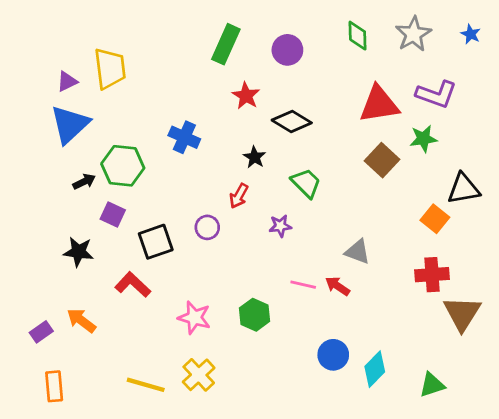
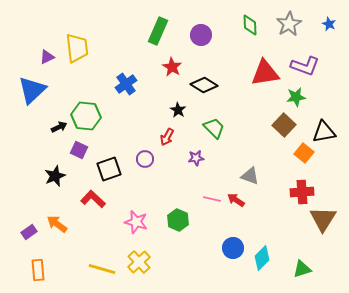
blue triangle: (70, 124) -> (32, 90), moved
blue cross: (184, 137) -> (126, 84), moved, turned 30
brown square: (382, 160) -> (284, 125), moved
black star: (78, 252) -> (55, 176), turned -30

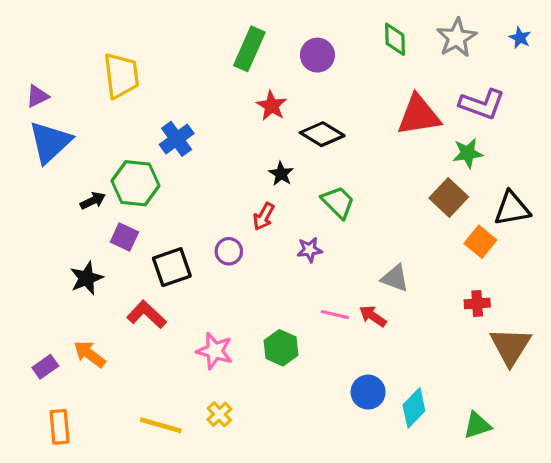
purple triangle: (47, 57) -> (37, 96), moved
blue cross: (126, 84) -> (177, 139), moved
red cross: (302, 192) -> (477, 303), size x0.7
yellow cross: (139, 262) -> (219, 414), size x0.7

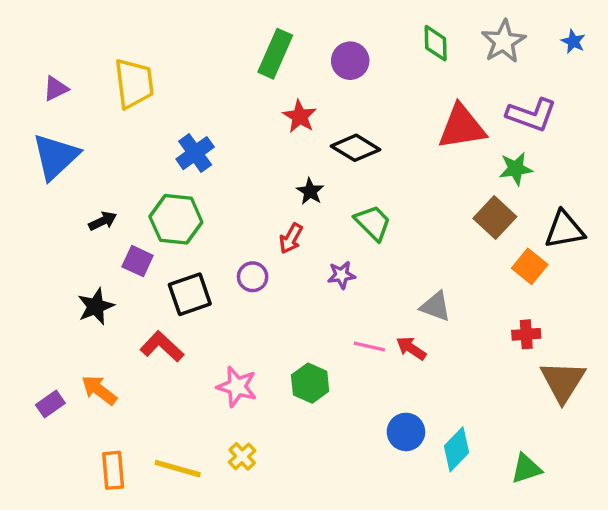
purple triangle: (37, 96) -> (56, 89), moved
green hexagon: (135, 183) -> (176, 219), moved
orange rectangle: (60, 427) -> (113, 470), moved

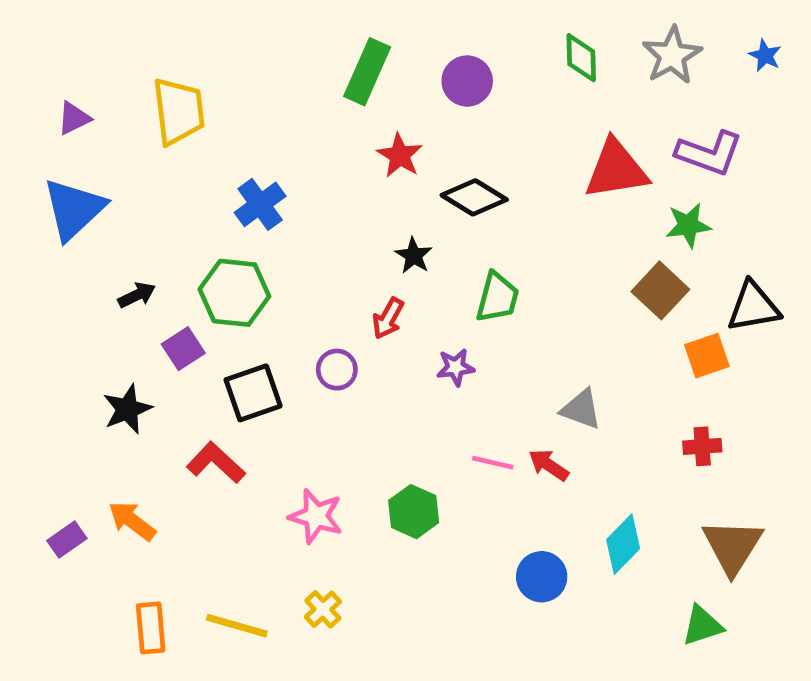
green trapezoid: (373, 223) -> (497, 297), turned 60
purple square: (138, 261) -> (183, 349), turned 32
orange square: (530, 266) -> (707, 356), turned 32
brown triangle: (563, 381) -> (732, 546), moved
cyan diamond: (457, 449) -> (623, 544), moved

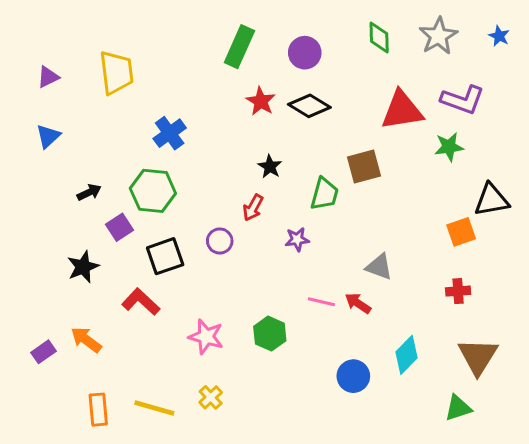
black diamond: (474, 197) -> (309, 106), moved
blue triangle: (74, 209) -> (48, 136), size x0.6
brown square: (660, 290) -> (364, 167), moved, turned 32

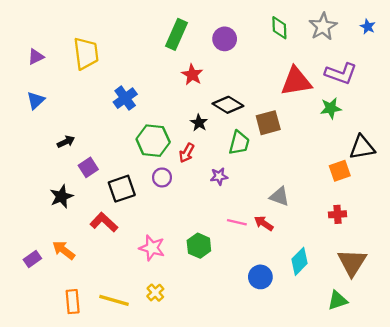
black diamond: (309, 106) -> (228, 105), moved
green hexagon: (153, 191) -> (153, 141), moved

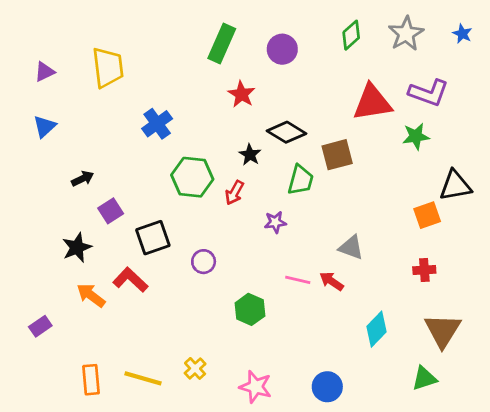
green diamond: (279, 28) -> (351, 35), turned 50
purple circle: (162, 177) -> (204, 262), moved
pink star: (152, 248) -> (256, 387), moved
orange arrow: (64, 250) -> (91, 295), moved
blue circle: (260, 277) -> (327, 387), moved

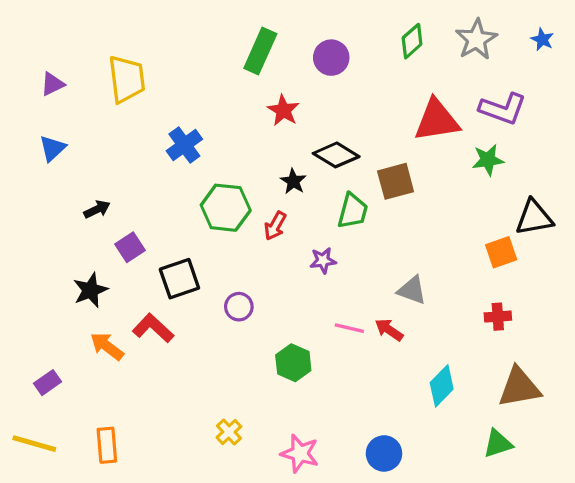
brown triangle: (443, 330) -> (519, 387), turned 48
yellow line: (143, 378) -> (34, 444), moved

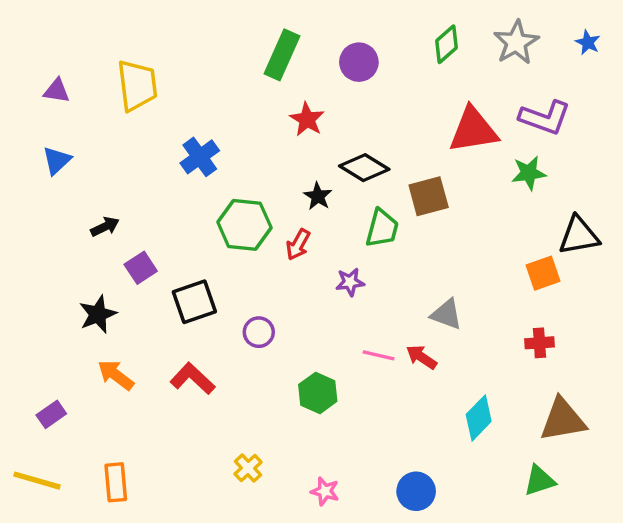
purple triangle: (52, 84) -> (57, 91), turned 35
red L-shape: (153, 328) -> (193, 379), moved
pink star: (300, 453) -> (325, 491), size x0.7

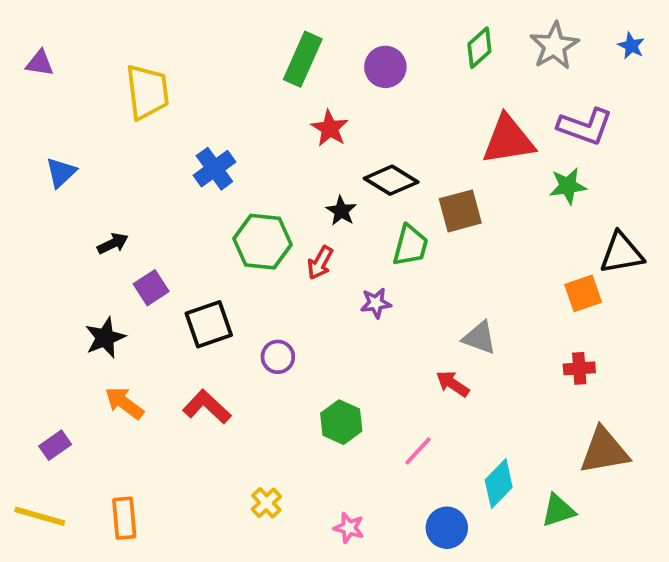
purple triangle: (57, 91) -> (40, 63), moved
pink line: (379, 355) -> (418, 451), moved, turned -60
cyan diamond: (479, 418) -> (499, 484), moved
green triangle: (539, 481) -> (558, 510), moved

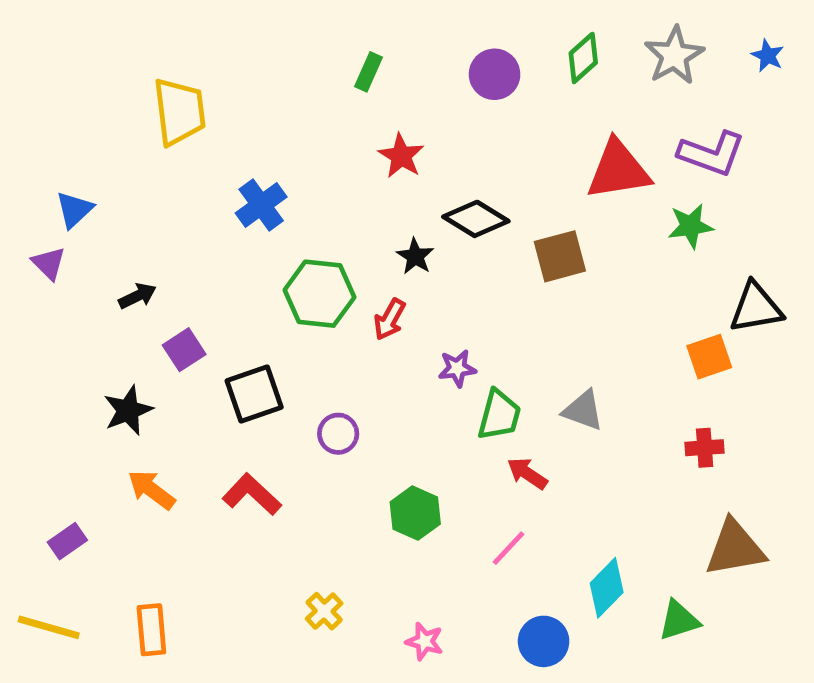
green rectangle: (303, 59) -> (368, 72), size x0.6
purple triangle: (40, 63) -> (49, 263), moved, turned 36
purple circle: (385, 67) -> (495, 74), moved
green trapezoid: (410, 245) -> (499, 415), moved
red arrow: (453, 384) -> (527, 473), moved

